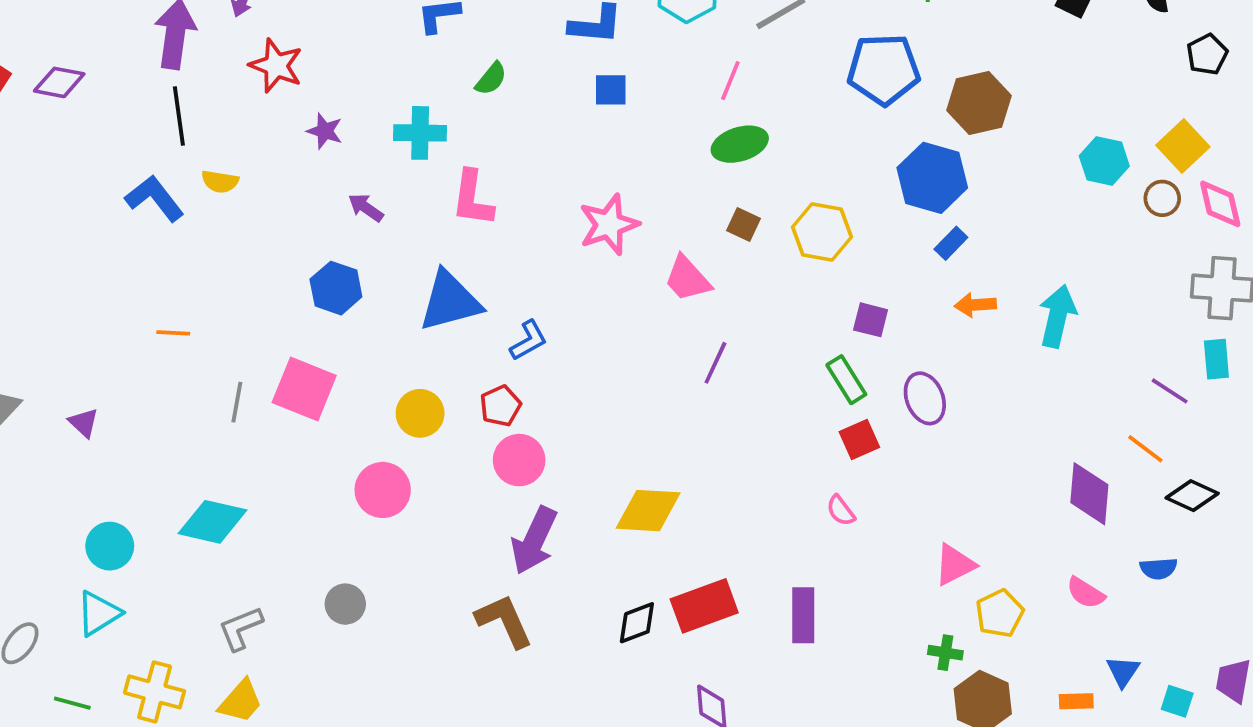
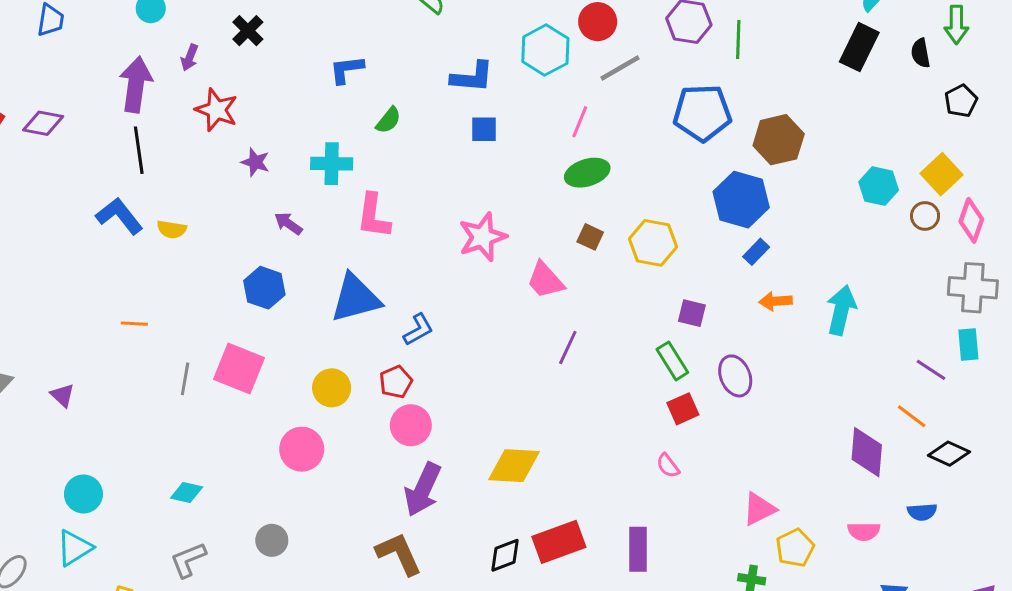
yellow semicircle: (220, 182) -> (172, 229), moved
pink diamond: (1220, 204) -> (971, 220), turned 33
cyan diamond: (213, 522) -> (187, 492), moved, size x0.6
pink semicircle: (1086, 593) -> (864, 531), turned -32

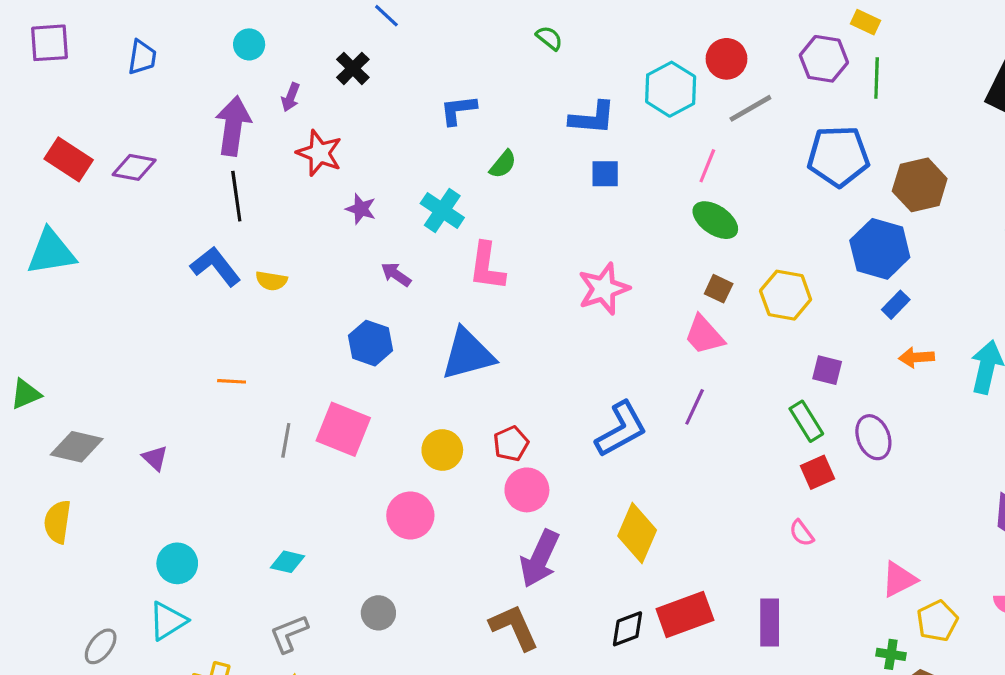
cyan cross: (332, 164) -> (442, 210), turned 33
green ellipse: (587, 173) -> (715, 220), turned 51
pink trapezoid: (545, 280) -> (704, 335), moved
blue L-shape: (418, 330) -> (621, 429), moved, size x1.6
yellow diamond: (514, 466) -> (637, 533), turned -70

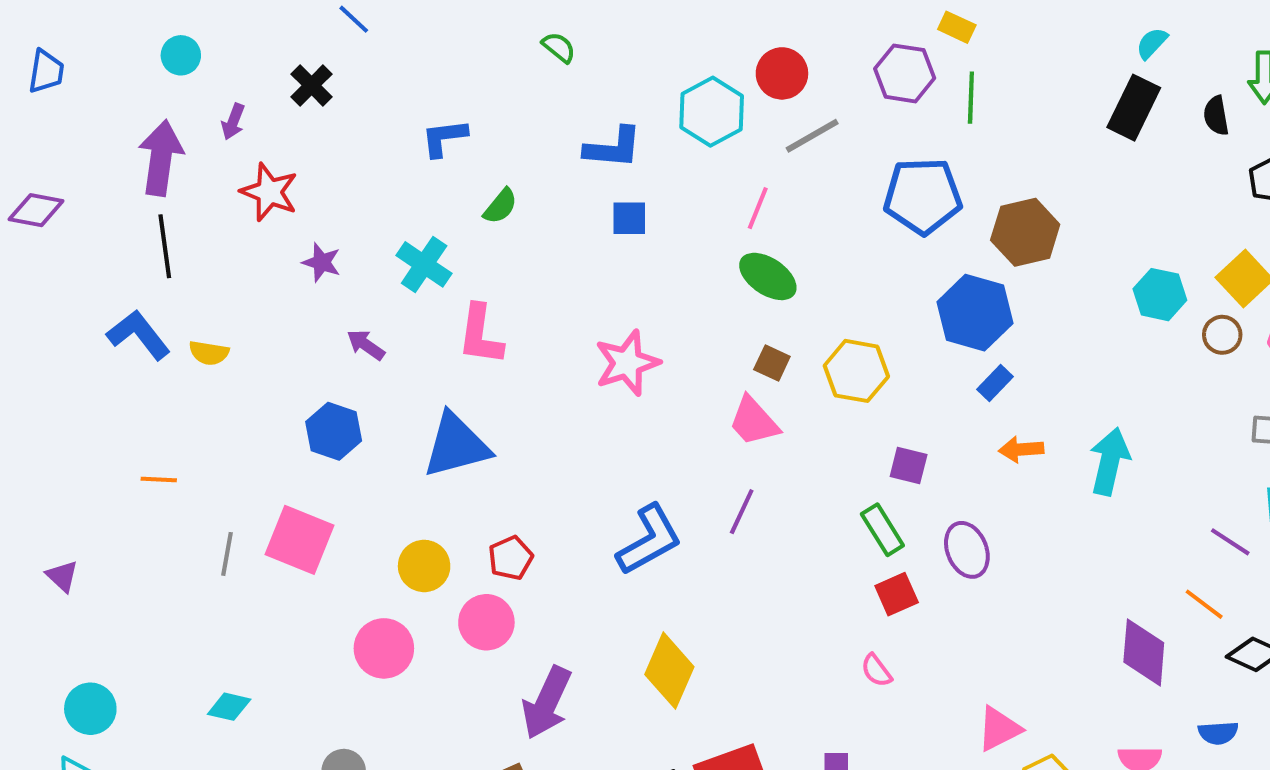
pink circle: (527, 490) -> (486, 622), moved

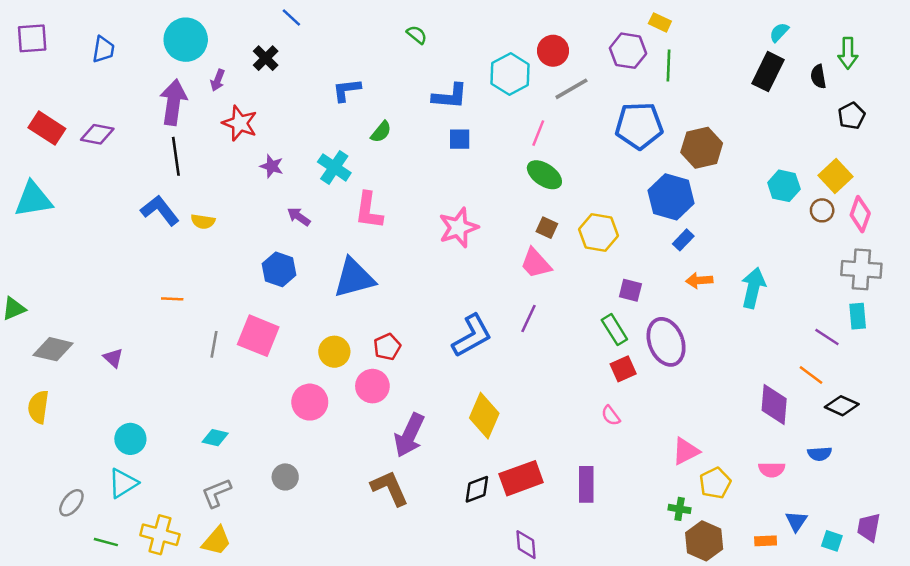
cyan circle: (181, 55) -> (186, 40), size x1.8
purple ellipse: (967, 550) -> (666, 342), size x1.4

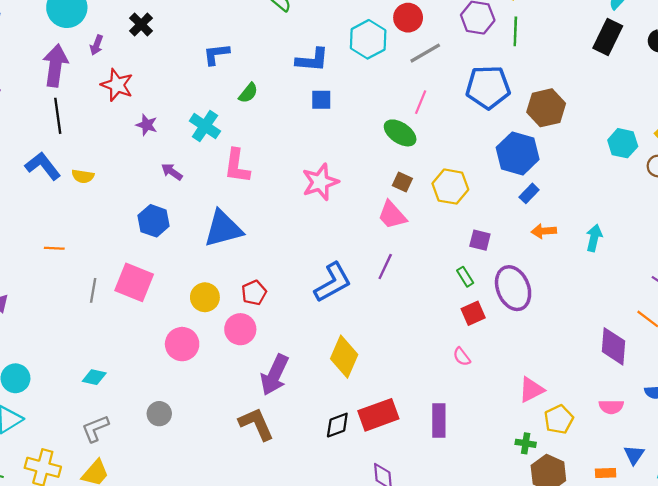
pink line: (538, 133) -> (421, 102), moved
cyan arrow: (753, 288) -> (594, 238), size x0.7
green rectangle: (614, 330) -> (465, 277), size x0.7

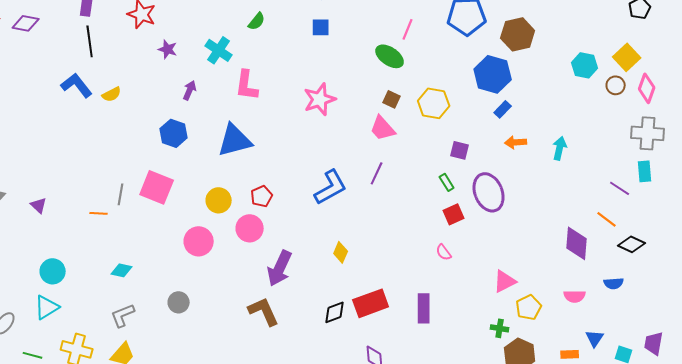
purple arrow: (172, 172) -> (190, 90), turned 78
yellow semicircle: (83, 176) -> (112, 94), turned -36
orange line: (54, 248) -> (99, 213), moved
yellow diamond: (344, 357) -> (341, 252), size x0.6

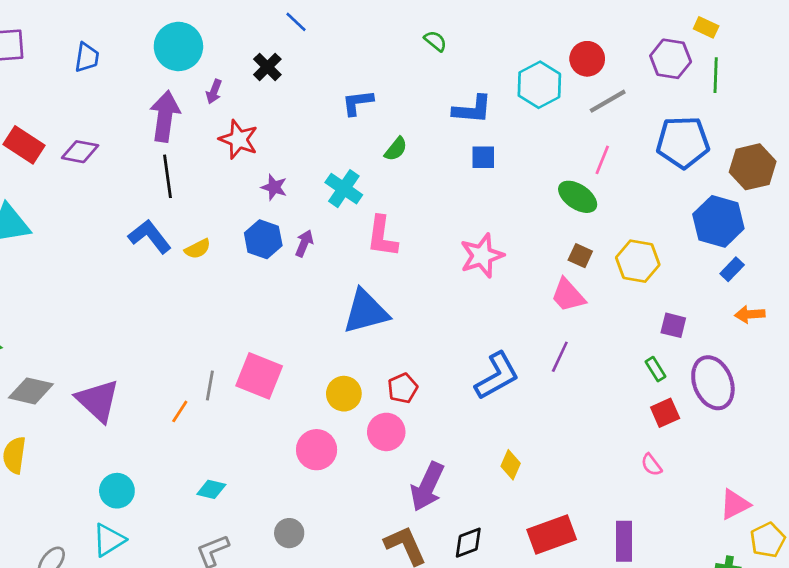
blue hexagon: (174, 133) -> (263, 239), moved
purple triangle: (39, 205) -> (98, 401), size x2.0
orange line: (99, 213) -> (180, 411), turned -60
black diamond: (335, 312) -> (468, 543), moved

